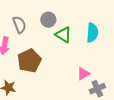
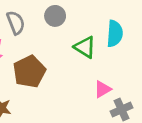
green triangle: (63, 35) -> (85, 47), moved

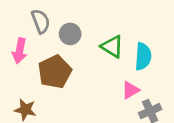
gray circle: (55, 16) -> (70, 34), moved
cyan semicircle: (115, 34) -> (143, 56), moved

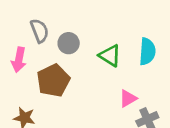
cyan semicircle: (143, 56) -> (147, 51), moved

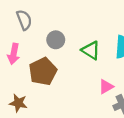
gray semicircle: (40, 31) -> (24, 20), moved

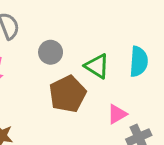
brown pentagon: (43, 71) -> (68, 94), moved

